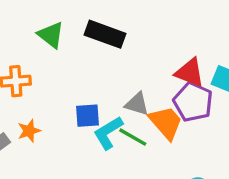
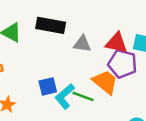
gray triangle: (137, 104) -> (82, 44), moved

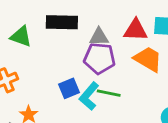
purple pentagon: (122, 64) -> (99, 58), moved
orange trapezoid: (105, 82) -> (148, 59), moved

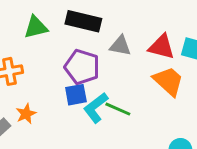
green triangle: (21, 36) -> (36, 27), turned -45
purple pentagon: (99, 58) -> (82, 67), moved

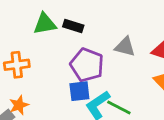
black rectangle: (83, 21) -> (73, 26), moved, size x0.6
orange star: (26, 114) -> (19, 105), moved

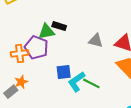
green triangle: (45, 24) -> (46, 32), moved
purple pentagon: (87, 65) -> (36, 47), moved

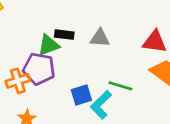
gray triangle: (96, 41) -> (100, 38), moved
green line: (91, 83) -> (120, 86), moved

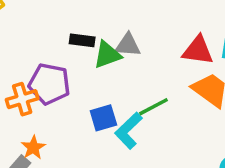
green triangle: (49, 45) -> (107, 55), moved
green line: (120, 86) -> (154, 107), turned -45

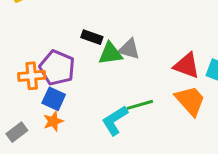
blue square: (103, 118) -> (54, 99), moved, turned 30
orange star: (33, 147) -> (53, 121), moved

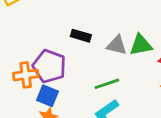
green triangle: (110, 54) -> (141, 45), moved
green line: (140, 105) -> (107, 84), moved

